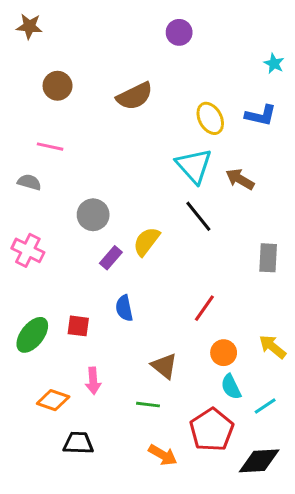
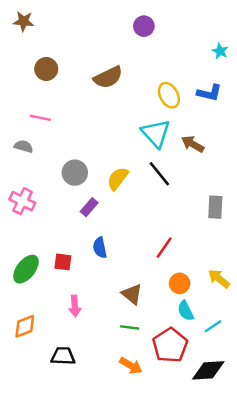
yellow semicircle: (146, 241) -> (118, 179), moved
orange diamond: (53, 400) -> (25, 326), moved, turned -40
green line: (148, 405) -> (130, 327), moved

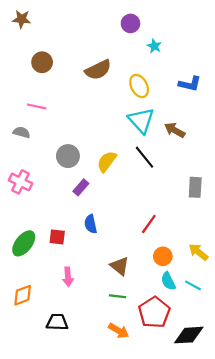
cyan star: (220, 51) -> (154, 46), moved
yellow ellipse: (169, 95) -> (139, 86), moved
cyan line: (213, 326) -> (193, 285), moved, turned 63

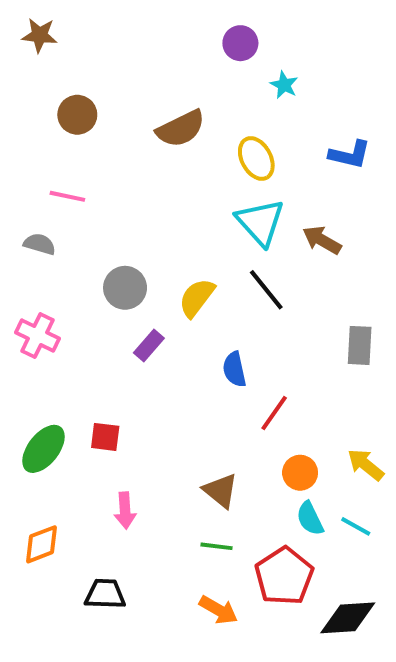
blue semicircle: (91, 224) -> (234, 369), moved

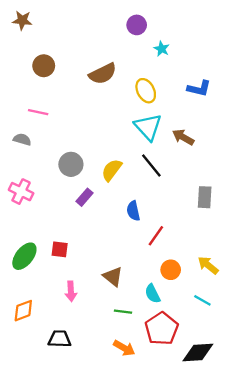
brown triangle: (220, 491) -> (113, 277), moved
cyan semicircle: (310, 518) -> (153, 294), moved

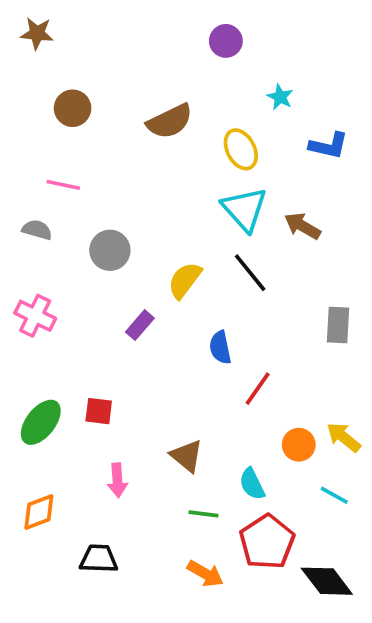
cyan star: (162, 49) -> (280, 97), moved
gray circle: (71, 164) -> (110, 250), moved
orange circle: (171, 270) -> (299, 445), moved
black diamond: (198, 353) -> (327, 581), turned 56

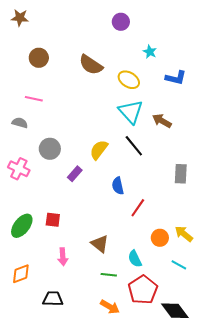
brown semicircle: (170, 121) -> (91, 65), turned 60
yellow ellipse: (241, 149) -> (129, 80), turned -30
gray circle: (110, 250) -> (50, 149), moved

